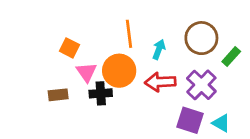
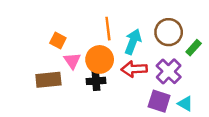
cyan arrow: (159, 49) -> (133, 42), size x1.5
black cross: (101, 93) -> (96, 81), moved
brown rectangle: (58, 95) -> (48, 80), size x1.5

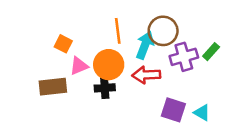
brown circle: (169, 32) -> (163, 31), moved
pink triangle: (72, 61) -> (79, 66), turned 42
purple cross: (169, 71) -> (184, 57), moved, turned 30

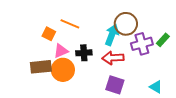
orange line: (118, 31) -> (70, 24), moved, turned -60
orange circle: (109, 65) -> (63, 70), moved
black cross: (105, 88) -> (84, 53), moved
purple square: (173, 110) -> (115, 85), moved

